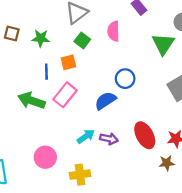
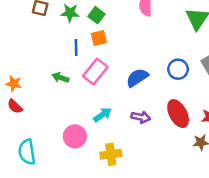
green square: (82, 40) -> (96, 15), moved
blue circle: (125, 79) -> (178, 69), moved
green arrow: (31, 101) -> (60, 78), size x0.6
cyan arrow: (86, 136) -> (102, 115), moved

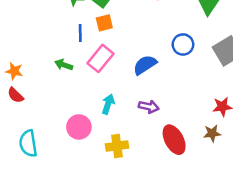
blue circle: (178, 69) -> (183, 44), moved
red ellipse: (178, 114) -> (174, 140), moved
cyan arrow: (102, 115) -> (108, 104), turned -36

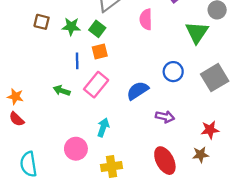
purple arrow: (149, 107) -> (165, 117), moved

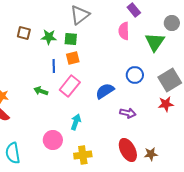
pink semicircle: (146, 19) -> (124, 31), moved
green square: (97, 29) -> (71, 39), turned -32
red star: (210, 130) -> (166, 104), moved
brown star: (200, 155) -> (151, 154), moved

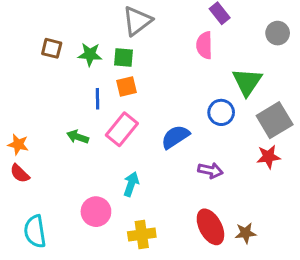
green triangle: (155, 42) -> (247, 82), moved

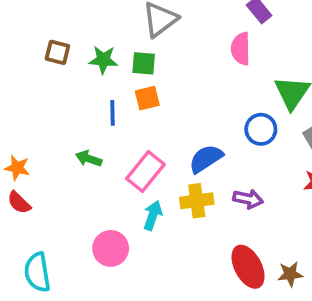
pink rectangle: (122, 129) -> (145, 171), moved
yellow cross: (142, 235) -> (197, 201), moved

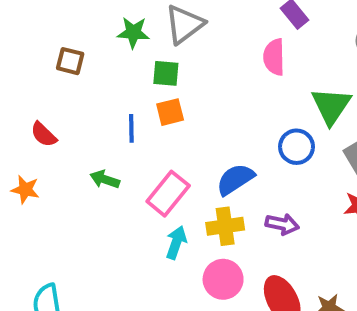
green star: (103, 60) -> (133, 32), moved
red semicircle: (19, 203) -> (44, 134), moved
pink circle: (111, 248) -> (223, 279), moved

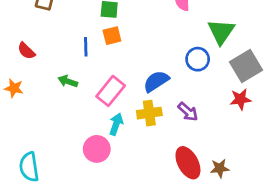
purple arrow: (282, 224) -> (188, 112), turned 30
pink circle: (223, 279) -> (97, 149), moved

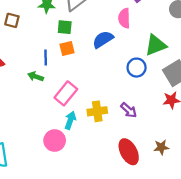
green triangle: (221, 32) -> (156, 45), turned 35
green arrow: (68, 81) -> (36, 77), moved
blue semicircle: (156, 81) -> (103, 39), moved
brown star: (220, 168) -> (161, 147), moved

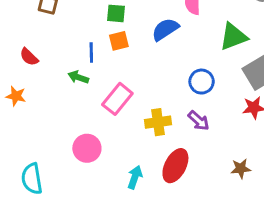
blue circle: (137, 68) -> (202, 82), moved
cyan arrow: (70, 120) -> (135, 177), moved
pink circle: (55, 140) -> (87, 148), moved
red ellipse: (129, 152) -> (175, 166), moved, turned 55

